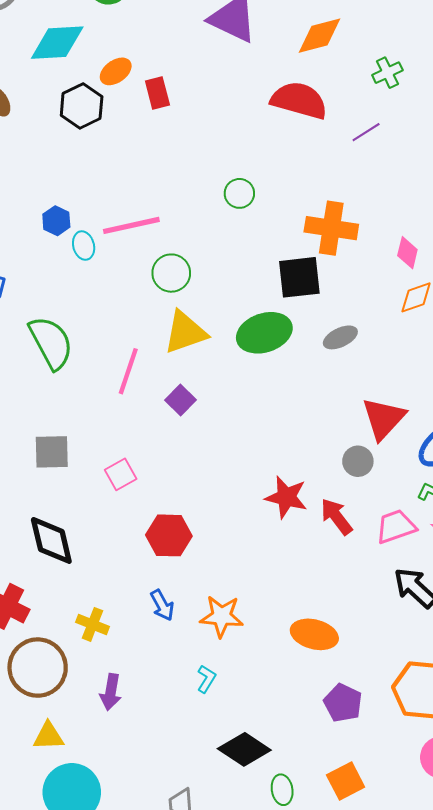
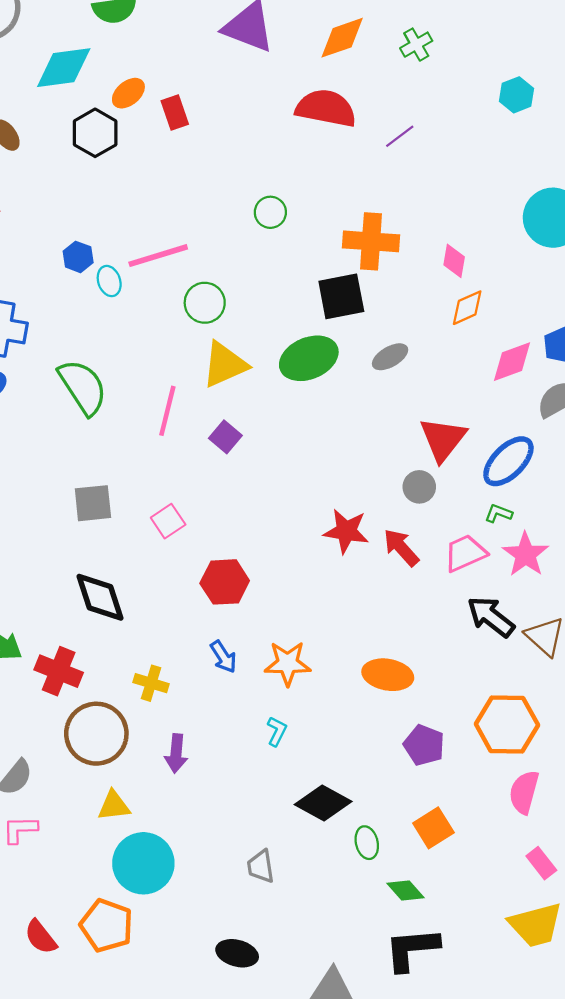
green cross: (387, 73) -> (416, 45), moved

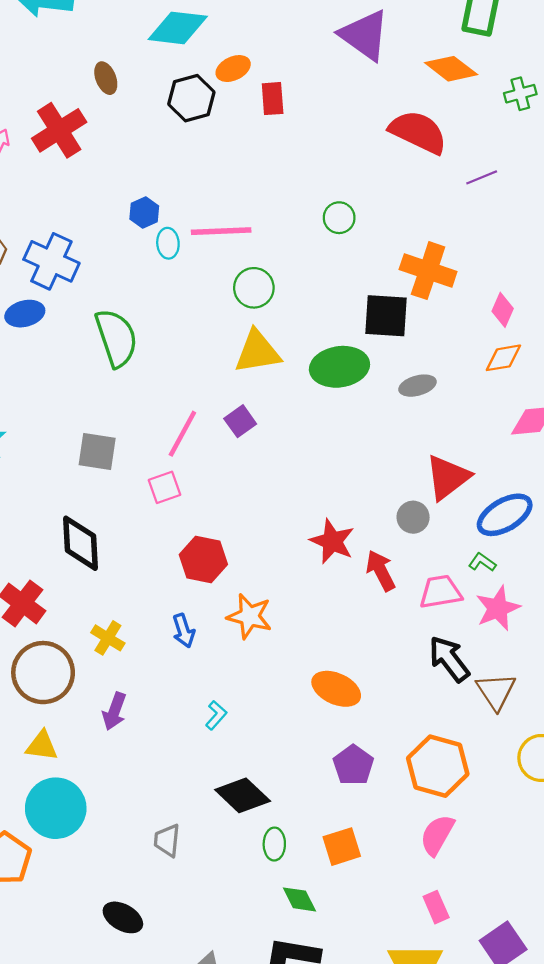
orange diamond: (342, 38) -> (451, 69), turned 42
pink line: (167, 411) -> (182, 434), moved
orange star: (288, 663) -> (249, 616), moved

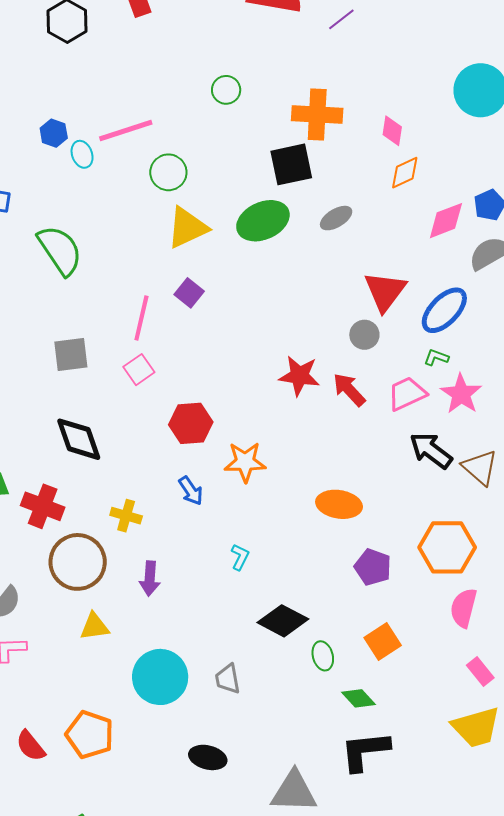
cyan circle: (56, 808) -> (160, 677), moved

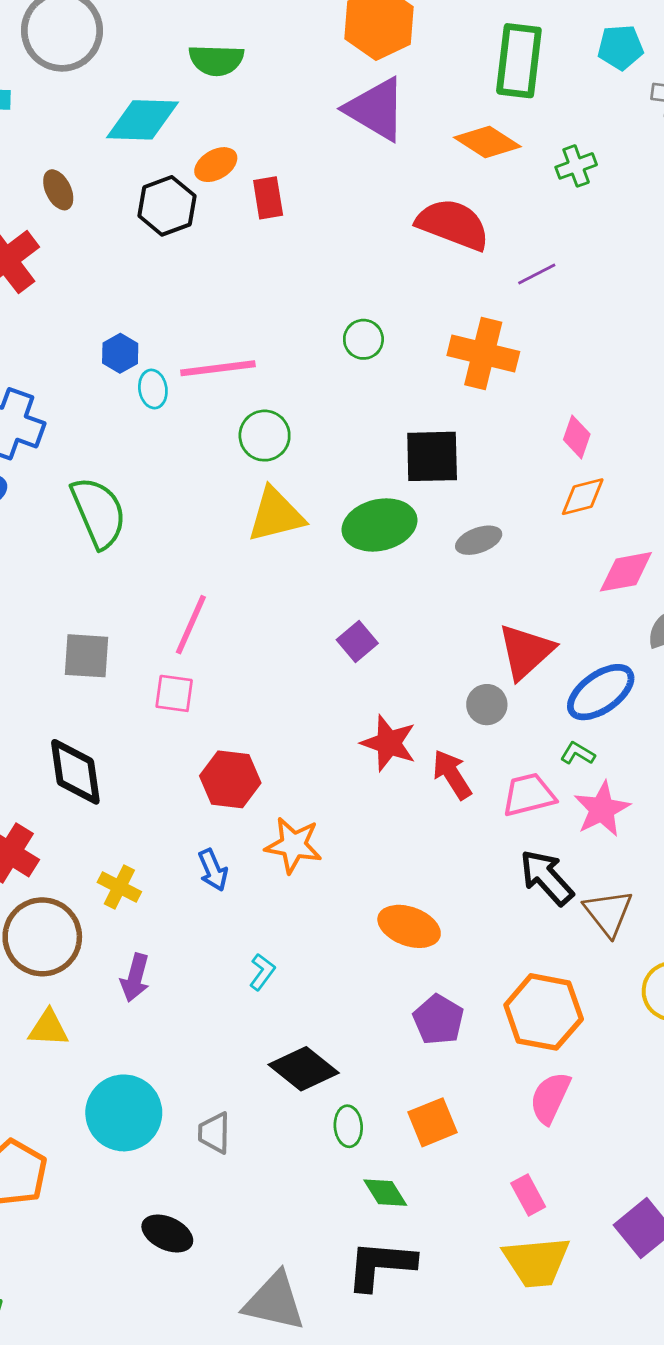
orange cross: (317, 114) -> (483, 353), moved
purple square: (189, 293) -> (357, 641), moved
pink square: (139, 370) -> (174, 693), turned 32
pink rectangle: (480, 671) -> (528, 1195), moved

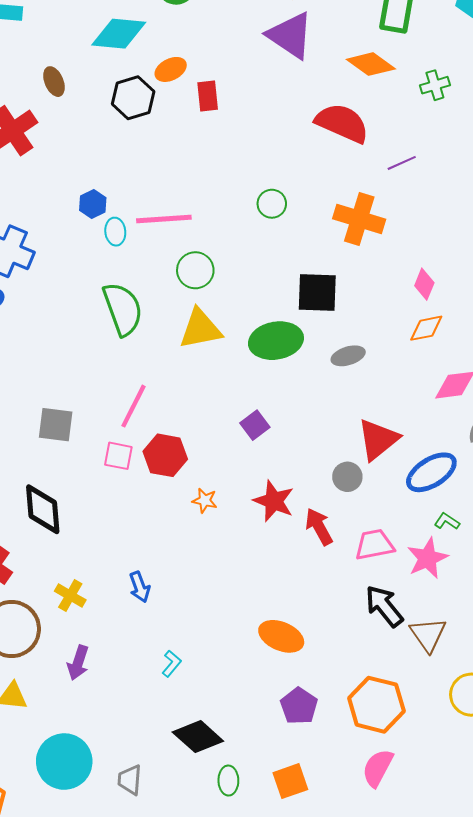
green semicircle: (99, 512) -> (123, 309), moved
green L-shape: (578, 753) -> (447, 521), moved
red hexagon: (230, 779) -> (165, 455), moved
orange star: (293, 845) -> (205, 500), moved, size x0.6

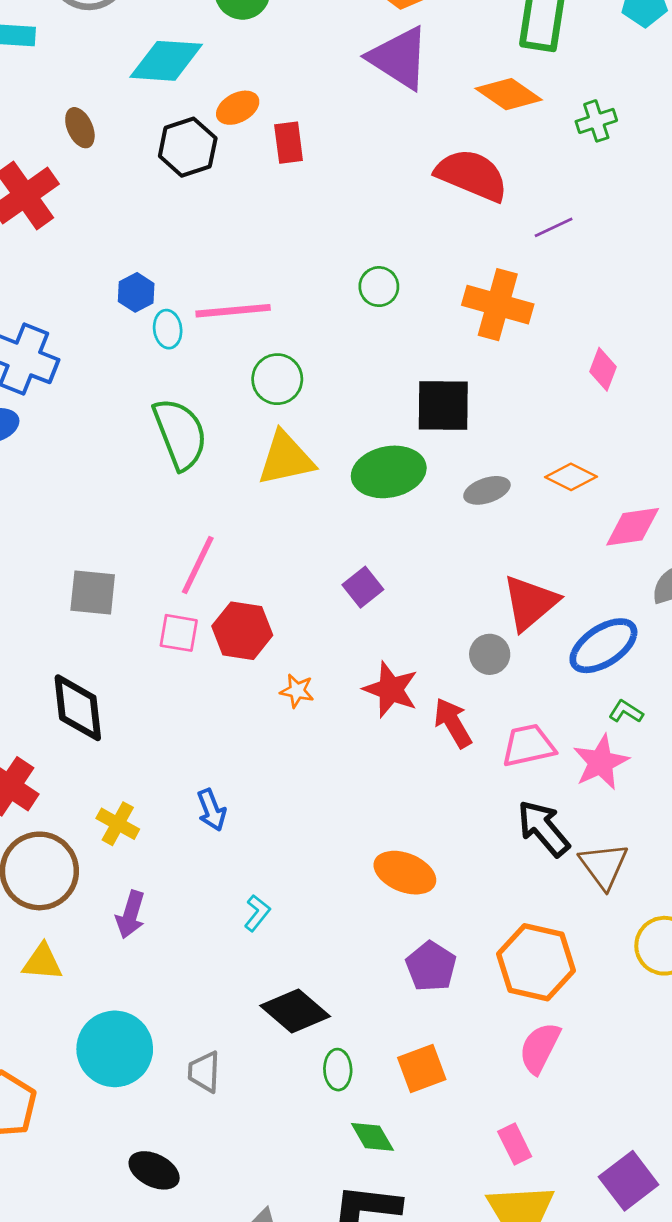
pink diamond: (424, 284) -> (603, 369), moved
orange diamond: (426, 328) -> (571, 477), moved, turned 39

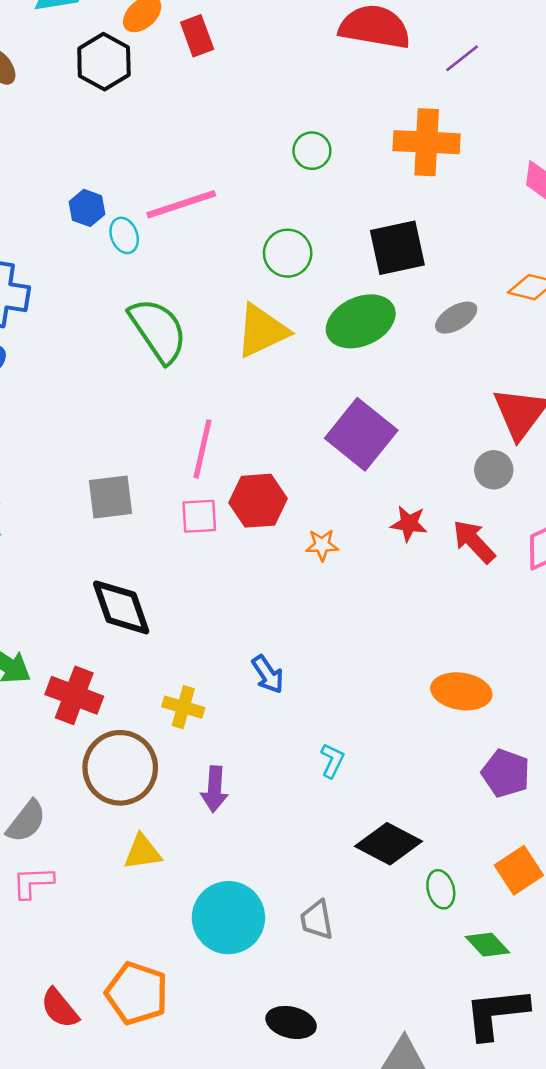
green circle: (277, 379) -> (288, 253), moved
purple square: (363, 587) -> (361, 434), size x1.8
red star: (391, 689) -> (409, 524), size x0.7

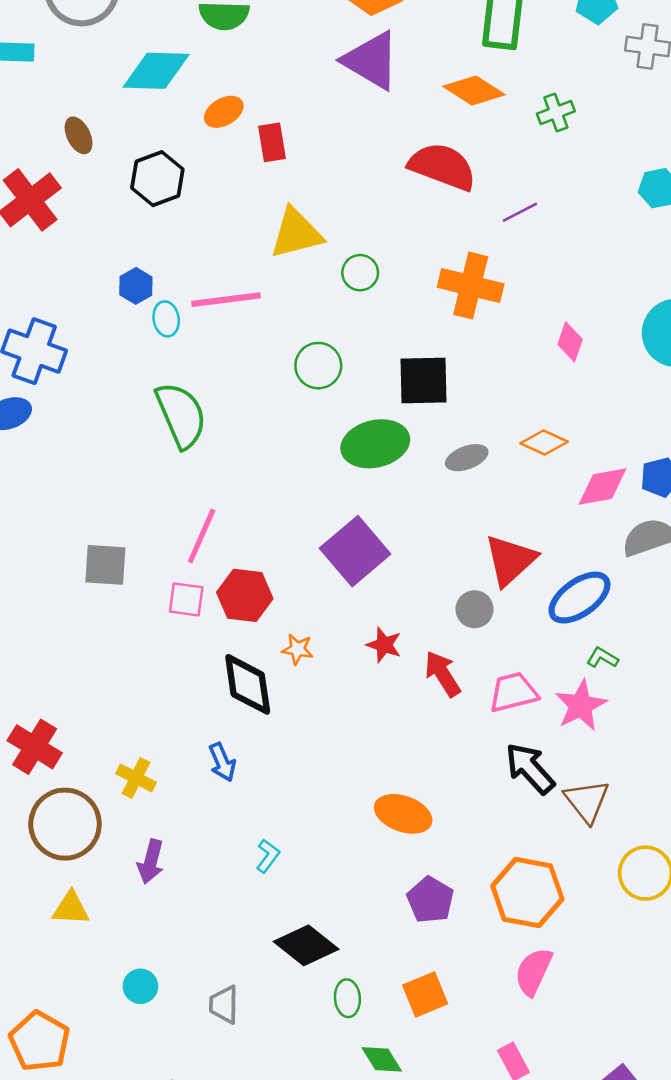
black hexagon: (104, 62) -> (157, 179), moved
yellow triangle: (262, 331) -> (296, 233), moved
black diamond: (121, 607) -> (248, 684), moved
cyan circle: (228, 918) -> (140, 986), size x0.5

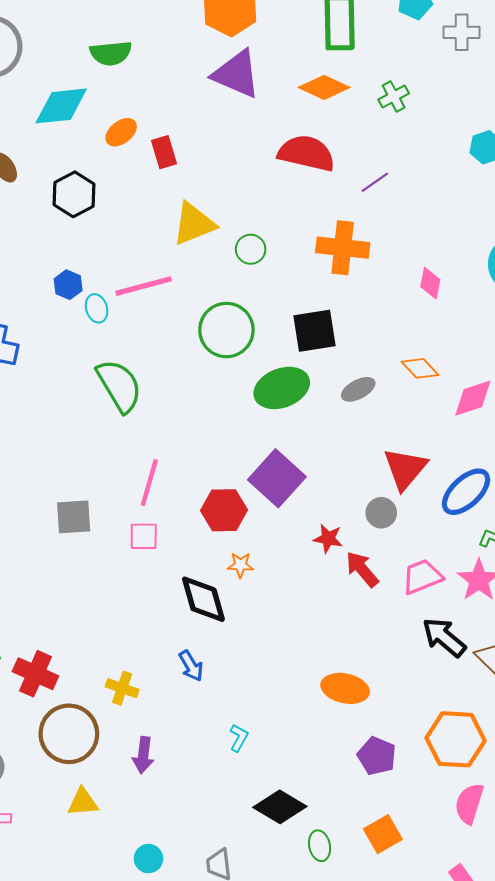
green circle: (318, 366) -> (226, 330), size x1.4
orange diamond: (544, 442) -> (420, 368), turned 30
red hexagon: (245, 595) -> (224, 510), moved
red star: (384, 645) -> (328, 538), moved

